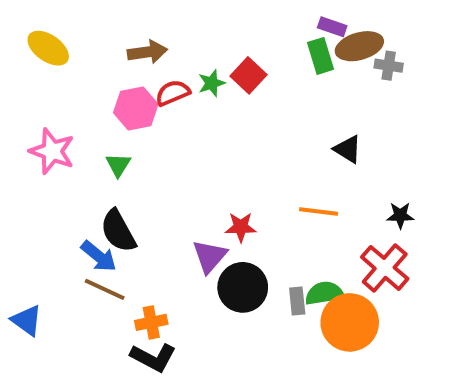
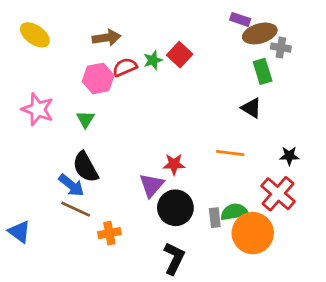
green rectangle: (321, 56) -> (263, 71), moved
black L-shape: (153, 357) -> (174, 258), moved, turned -92

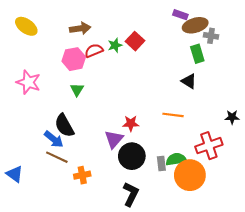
green triangle: (85, 119) -> (77, 90), moved
black star: (289, 156) -> (232, 117), moved
red cross: (278, 194) -> (209, 146), turned 30

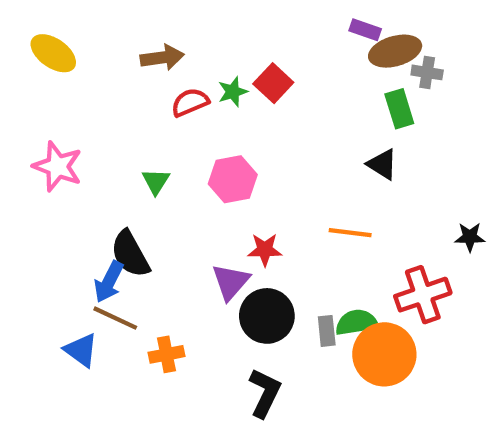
pink hexagon: (74, 59) -> (233, 179), moved
blue arrow: (54, 139) -> (109, 282), turned 78
blue triangle: (15, 174) -> (81, 350), moved

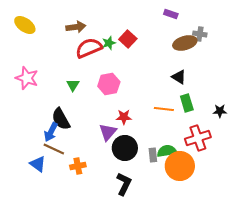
brown ellipse: (395, 51) -> (185, 43), moved
red semicircle: (190, 102) -> (89, 48), size x1.5
green rectangle: (399, 109) -> (187, 103), moved

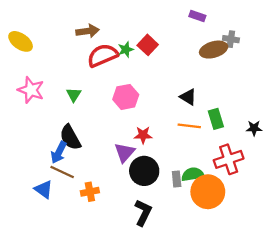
yellow ellipse: (25, 25) -> (21, 41), moved
black triangle: (179, 77) -> (188, 97), moved
green triangle: (73, 85) -> (74, 95), moved

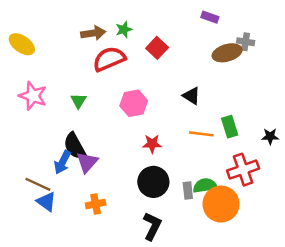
green star: (126, 50) -> (124, 29), moved
black triangle: (188, 97) -> (191, 96), moved
purple triangle: (125, 152) -> (87, 162), moved
brown line: (62, 172) -> (38, 184), moved

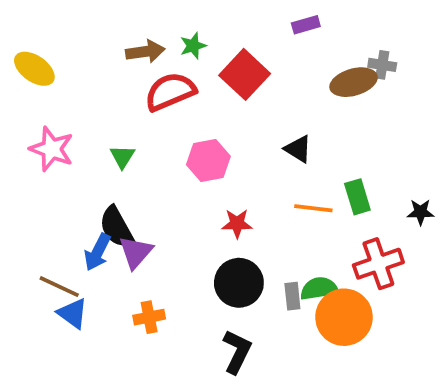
purple rectangle: (210, 17) -> (306, 25), moved, turned -35
red square: (157, 48) -> (245, 74), size x1.4

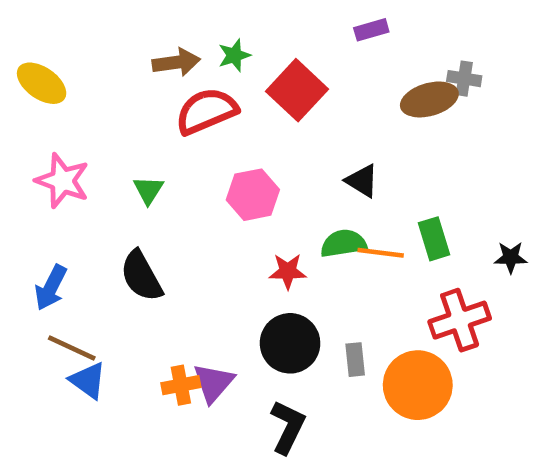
blue arrow: (97, 252) -> (51, 288), moved
purple triangle: (136, 252) -> (213, 383), moved
green semicircle: (319, 289) -> (343, 243), moved

